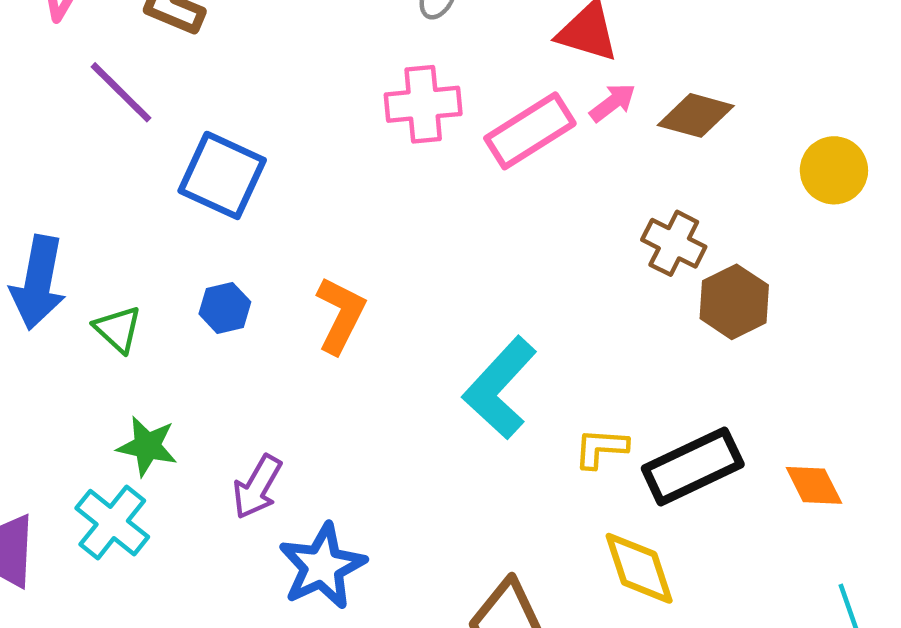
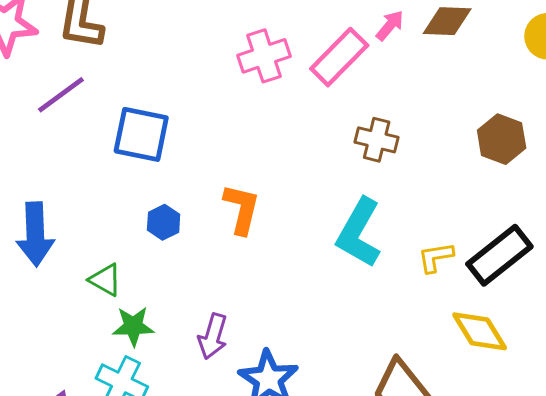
purple line: (121, 92) -> (61, 95), turned -68
brown cross: (674, 243) -> (377, 140), moved
green triangle: (118, 329) -> (105, 280), moved

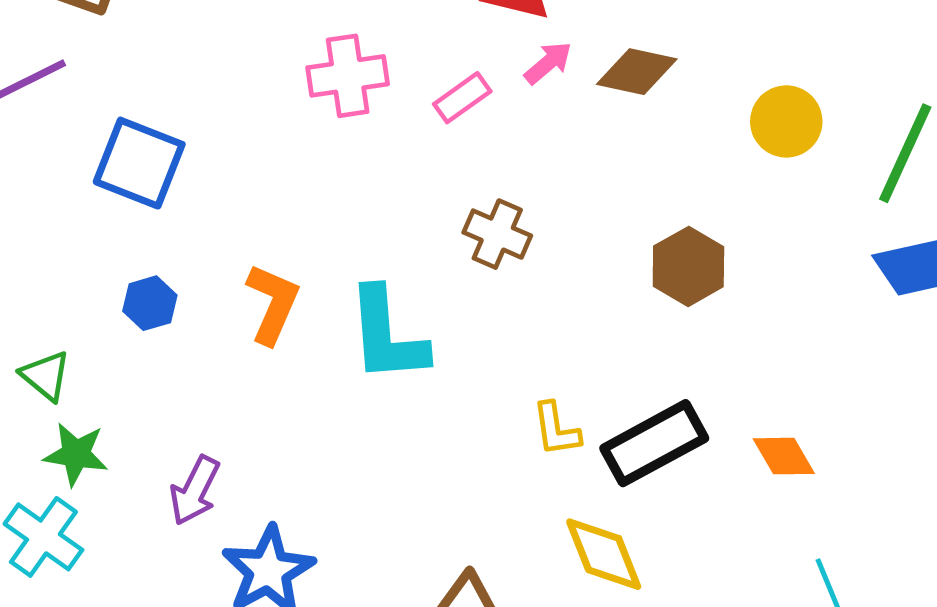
pink rectangle: (339, 57) -> (462, 98), size x0.6
cyan L-shape: (359, 233) -> (387, 335), moved, turned -44
yellow L-shape: (436, 257) -> (556, 429), turned -99

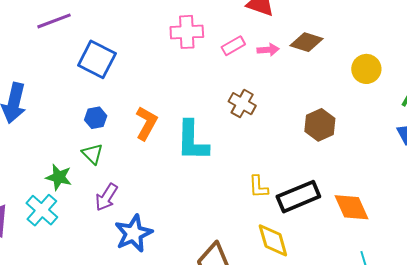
pink arrow: (548, 63) -> (268, 50), moved, turned 30
green triangle: (46, 376) -> (92, 154), moved
orange diamond: (784, 456) -> (351, 207), size x1.4

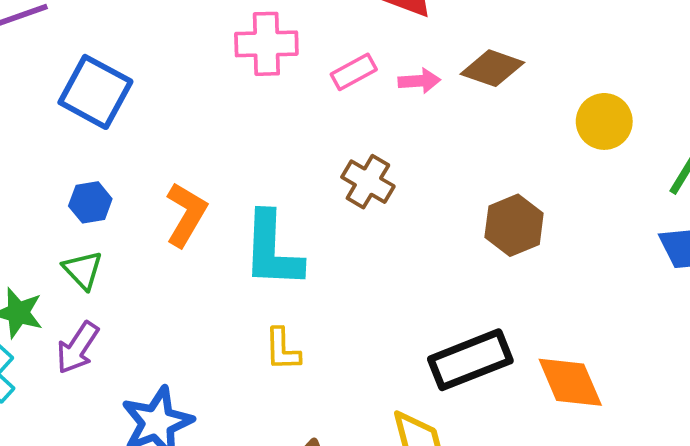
yellow L-shape: (258, 187) -> (282, 349), moved
purple arrow: (106, 197) -> (78, 348), moved

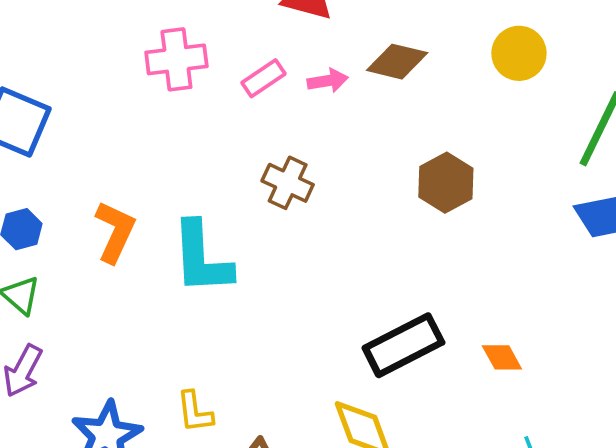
yellow circle: (604, 121) -> (519, 53), moved
brown hexagon: (514, 225) -> (446, 183), moved
yellow L-shape: (282, 349) -> (195, 412), moved
orange diamond: (570, 382) -> (502, 357), size x0.6

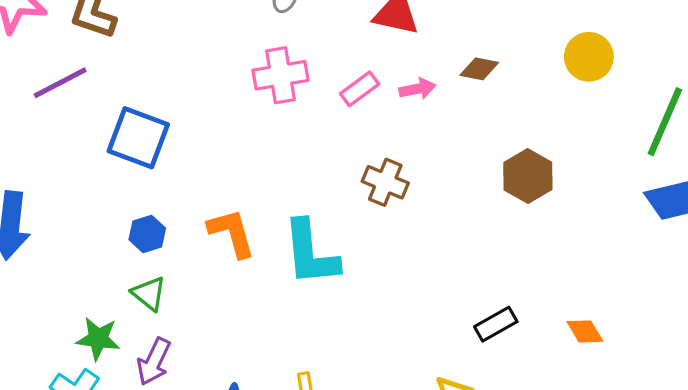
brown diamond: (397, 62) -> (479, 69), size x0.7
orange L-shape: (115, 232) -> (232, 233), turned -38
black rectangle: (403, 345) -> (496, 324), size x0.6

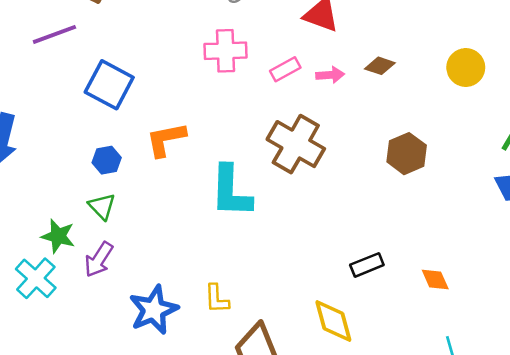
brown cross: (385, 182) -> (296, 144), size x1.6
orange L-shape: (232, 233) -> (166, 139), moved, turned -93

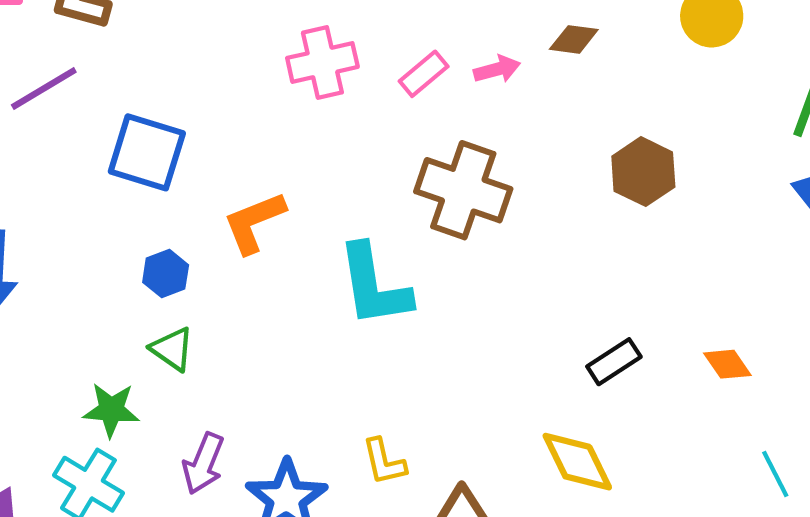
purple arrow: (99, 259) -> (203, 464), moved

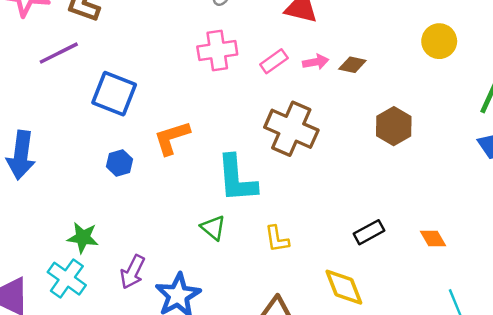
brown diamond: (574, 39) -> (352, 65), moved
green triangle: (172, 349) -> (213, 228), moved
yellow L-shape: (384, 462) -> (277, 239), moved

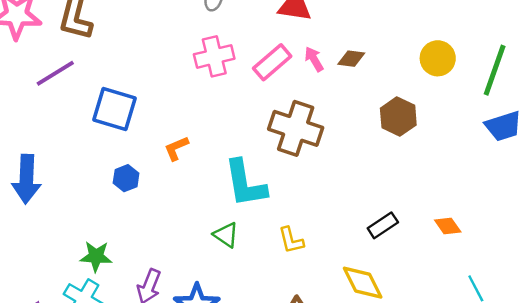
yellow circle: (439, 41) -> (438, 58), moved
pink rectangle: (274, 61) -> (272, 62), size x1.4
pink arrow: (316, 62) -> (314, 59), turned -105
orange L-shape: (172, 138) -> (176, 148), size x0.7

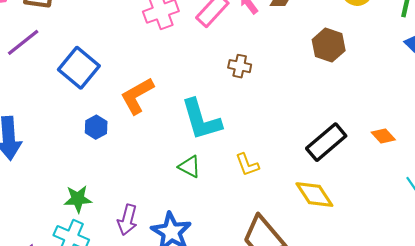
blue square: (115, 109) -> (79, 68), turned 30
brown cross: (296, 128) -> (240, 66), size x0.5
orange L-shape: (176, 148) -> (137, 96), size x1.6
black rectangle: (383, 225) -> (326, 142), size x1.5

